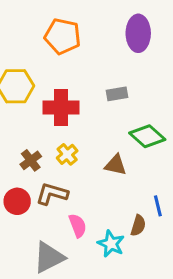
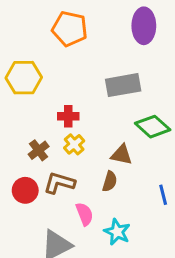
gray rectangle: (117, 94) -> (123, 85), size x1.6
red cross: (61, 107) -> (68, 116), moved, size x0.6
brown semicircle: (138, 226) -> (110, 181), moved

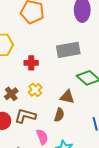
red cross: (68, 116) -> (31, 63), moved

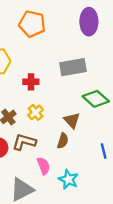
brown triangle: (67, 97) -> (72, 120), turned 35

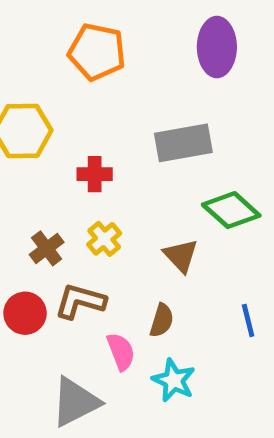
brown semicircle: (63, 141) -> (162, 320), moved

